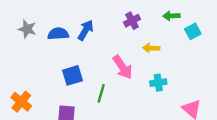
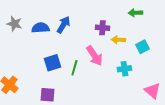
purple cross: (132, 21) -> (102, 28), moved, turned 32
cyan square: (193, 31) -> (142, 47), moved
green line: (101, 93) -> (74, 68), moved

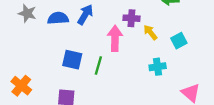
yellow arrow: (118, 40) -> (150, 32), turned 48
pink arrow: (94, 56) -> (115, 38), moved, turned -145
blue square: (52, 63) -> (72, 60), turned 30

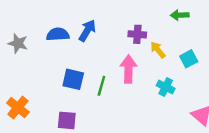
gray star: (27, 13) -> (18, 43), moved
pink arrow: (115, 38) -> (128, 69), moved
cyan cross: (158, 67) -> (166, 87), turned 35

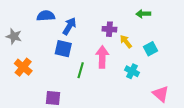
blue semicircle: (58, 34) -> (46, 16), moved
blue square: (73, 79) -> (63, 49), moved
orange cross: (18, 108) -> (23, 67), moved

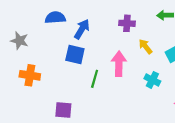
purple cross: (109, 29) -> (127, 23), moved
orange cross: (23, 67) -> (30, 75), turned -30

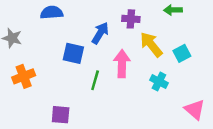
blue arrow: (82, 29) -> (100, 33), moved
yellow arrow: (145, 46) -> (151, 44), size x1.5
orange cross: (30, 75) -> (24, 76), turned -30

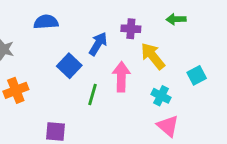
blue square: (73, 53) -> (69, 66), turned 30
cyan square: (182, 53) -> (197, 75), moved
pink triangle: (195, 110) -> (168, 126), moved

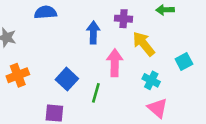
blue arrow: (98, 44) -> (93, 33), turned -30
blue square: (69, 66) -> (67, 79), moved
green line: (93, 94) -> (96, 93), moved

